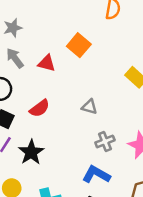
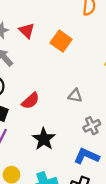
red triangle: (47, 63) -> (27, 31), moved, turned 35
black star: (31, 152) -> (44, 139), moved

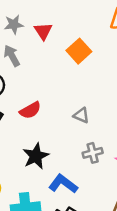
blue L-shape: (87, 156) -> (63, 184), moved

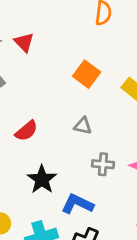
orange square: (79, 51) -> (87, 74), moved
gray cross: (93, 153) -> (103, 164), turned 30

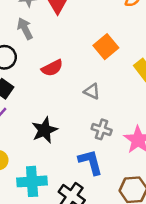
red semicircle: (26, 131) -> (52, 68), moved
blue L-shape: (77, 204) -> (91, 162), moved, turned 36

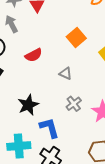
gray cross: (102, 129) -> (74, 104), turned 35
blue L-shape: (91, 162) -> (49, 128), moved

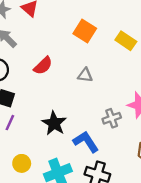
gray cross: (74, 104) -> (112, 118), moved, turned 35

